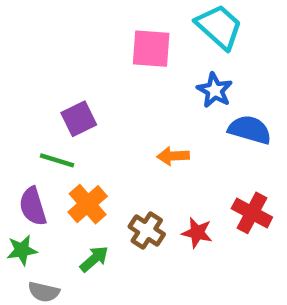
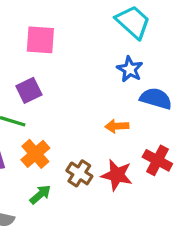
pink square: (151, 49) -> (40, 40), moved
orange arrow: (173, 156) -> (117, 126), moved
red star: (197, 233) -> (117, 175), size x1.4

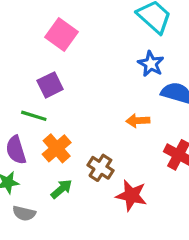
pink square: (40, 40) -> (61, 35), turned 32
red star: (117, 175) -> (131, 195), moved

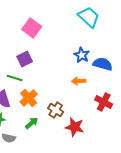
blue star: (151, 64) -> (82, 55), moved

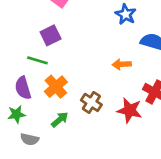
blue star: (82, 55) -> (126, 14), moved
red star: (75, 127) -> (130, 110), moved

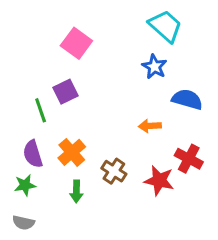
green line: (37, 60) -> (41, 110), moved, turned 54
green arrow: (60, 120) -> (76, 191), turned 132
gray semicircle: (30, 139) -> (23, 223), moved

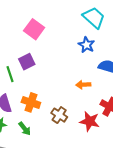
orange cross: (72, 152) -> (31, 102), turned -30
green arrow: (76, 191) -> (25, 129), moved, turned -40

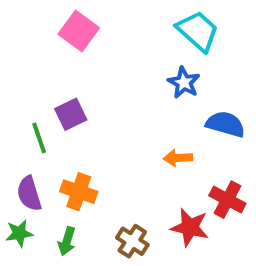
pink square: (34, 29) -> (79, 31), moved
brown cross: (59, 115) -> (132, 241), moved
green arrow: (25, 129) -> (67, 241), turned 56

